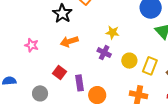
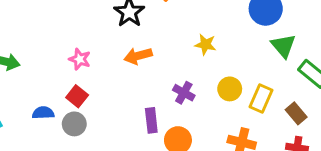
purple cross: (104, 53) -> (184, 93), moved
red square: (60, 73) -> (77, 96), moved
gray circle: (40, 93) -> (74, 124), moved

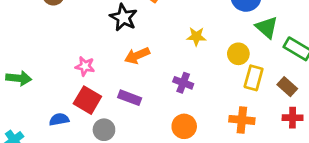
yellow circle: (230, 89) -> (238, 54), moved
red square: (77, 96) -> (87, 100), size x1.4
purple rectangle: (151, 120) -> (130, 98), moved, turned -55
gray circle: (74, 124) -> (104, 130), moved

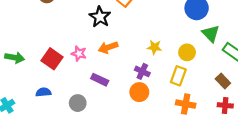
yellow star: (196, 36) -> (154, 47), moved
pink star: (85, 66) -> (79, 54), moved
yellow rectangle: (254, 78) -> (178, 76), moved
red square: (87, 100) -> (52, 59), moved
orange circle: (184, 126) -> (139, 92), moved

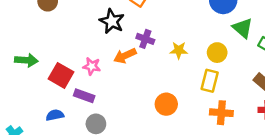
green arrow: (15, 58) -> (26, 60), moved
purple cross: (142, 71) -> (145, 39), moved
purple rectangle: (100, 80) -> (84, 96), moved

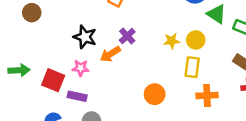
black star: (112, 21) -> (85, 37), moved
purple cross: (145, 39) -> (127, 36), turned 35
yellow star: (179, 50) -> (172, 41), moved

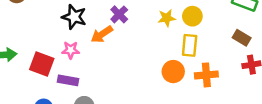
orange circle: (155, 94) -> (173, 72), moved

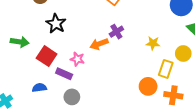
yellow circle: (192, 16) -> (183, 54), moved
black star: (74, 17) -> (56, 24), moved
pink star: (71, 50) -> (77, 59), moved

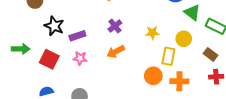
orange arrow: (99, 44) -> (116, 52), moved
purple rectangle: (64, 74) -> (77, 36), moved, turned -35

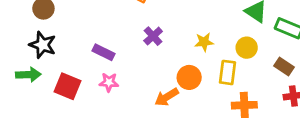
black star: (54, 26) -> (43, 45), moved
purple rectangle: (77, 36) -> (104, 52), turned 49
orange arrow: (116, 52) -> (167, 97), moved
orange circle: (153, 76) -> (189, 77), moved

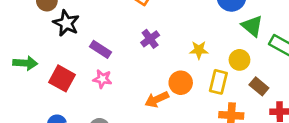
black star: (43, 45) -> (66, 23), moved
brown rectangle: (284, 67) -> (259, 86), moved

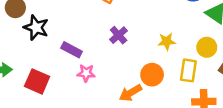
pink star: (102, 79) -> (86, 73), moved

